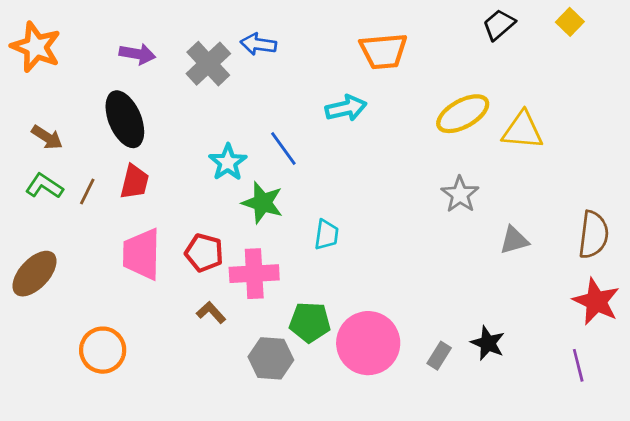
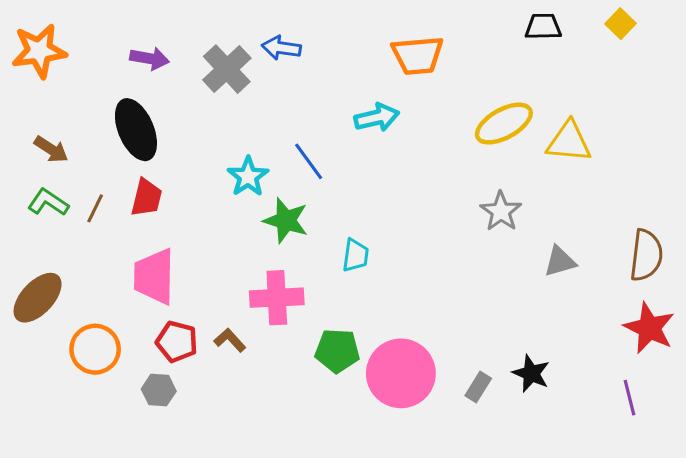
black trapezoid: (499, 25) -> (543, 27), turned 40
orange star: (36, 47) -> (39, 51), turned -30
red pentagon: (204, 253) -> (177, 342), moved
orange circle: (103, 350) -> (95, 349), moved
gray hexagon: (271, 358) -> (159, 390), moved, size x0.7

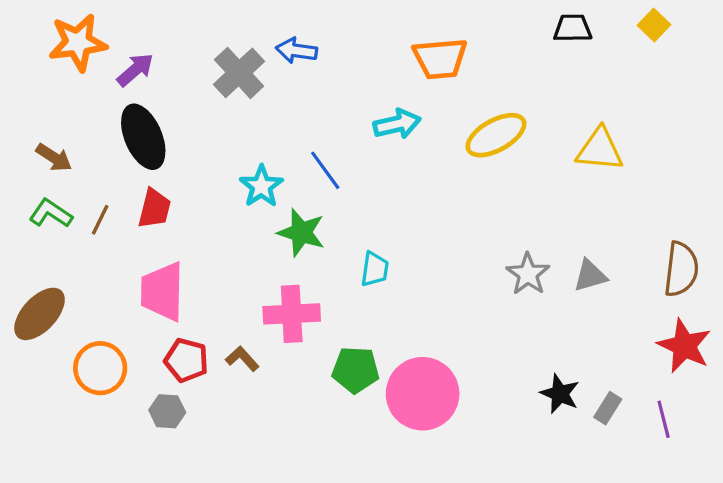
orange star: (39, 51) -> (78, 43), moved
purple arrow: (150, 58) -> (135, 70), moved, turned -51
yellow ellipse: (504, 124) -> (496, 135), moved
gray star: (501, 211) -> (528, 274), moved
gray rectangle: (478, 387) -> (608, 408), moved

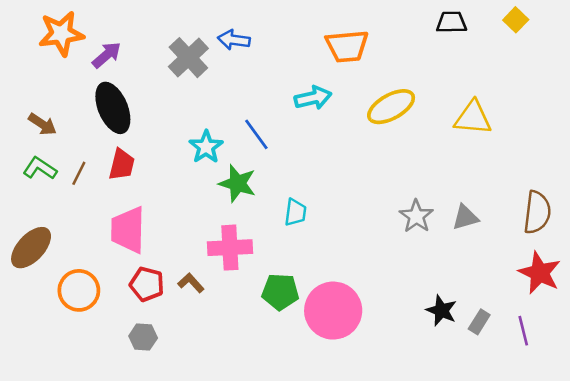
gray hexagon: (167, 411) -> (143, 337), moved

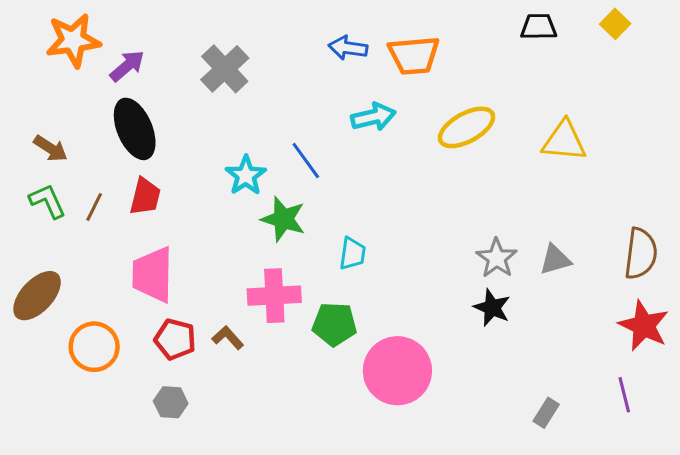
blue arrow: (234, 40) -> (348, 48), moved
green L-shape: (40, 168) -> (48, 201), turned 32
green pentagon: (280, 292) -> (334, 324), moved
black star: (441, 311) -> (492, 308), moved
gray rectangle: (479, 322) -> (546, 413), moved

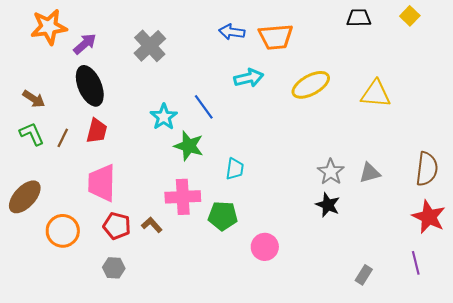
pink circle: (397, 371) -> (265, 247), size x0.6

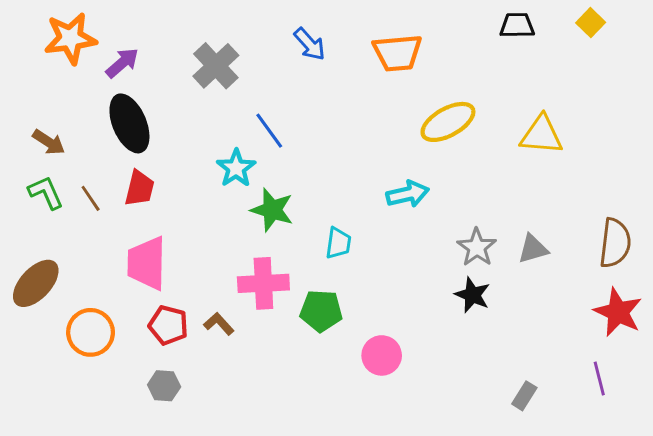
blue arrow: (232, 32) -> (310, 44), moved, turned -140
cyan arrow: (249, 78) -> (408, 194), moved
blue line: (204, 107) -> (269, 131), moved
brown line: (63, 138) -> (91, 198), turned -60

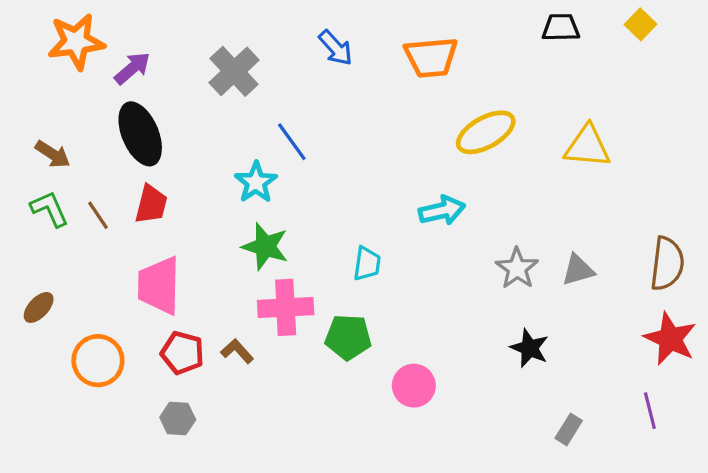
green star: (272, 210) -> (265, 246), moved
brown ellipse: (36, 283) -> (39, 307), size x0.6
black star: (472, 295) -> (530, 348), moved

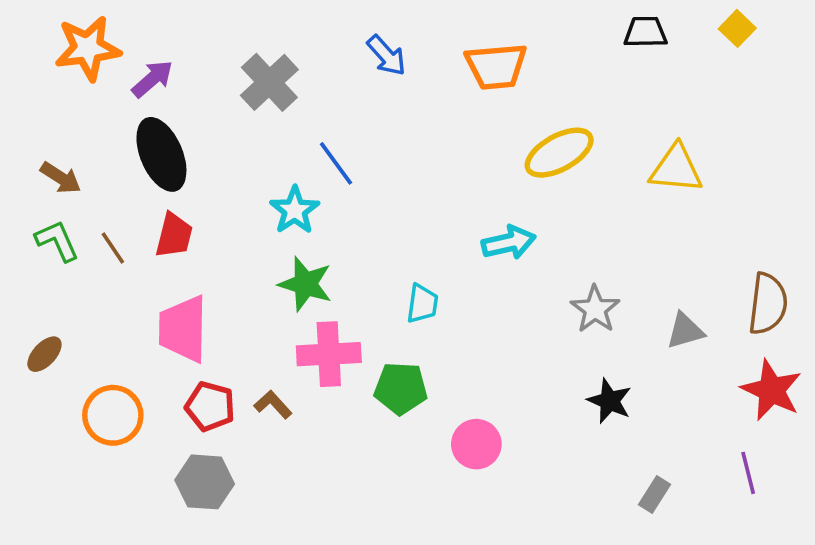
gray triangle: (578, 270) -> (685, 331), moved
gray hexagon: (178, 418) -> (205, 482), size x1.4

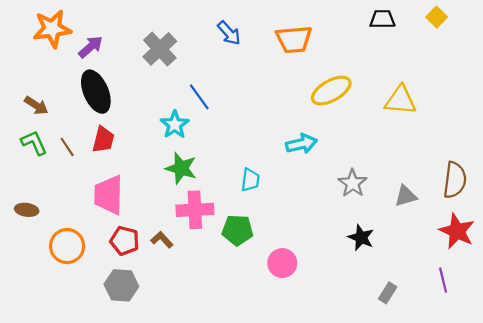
brown ellipse: (44, 354) -> (27, 210), turned 55

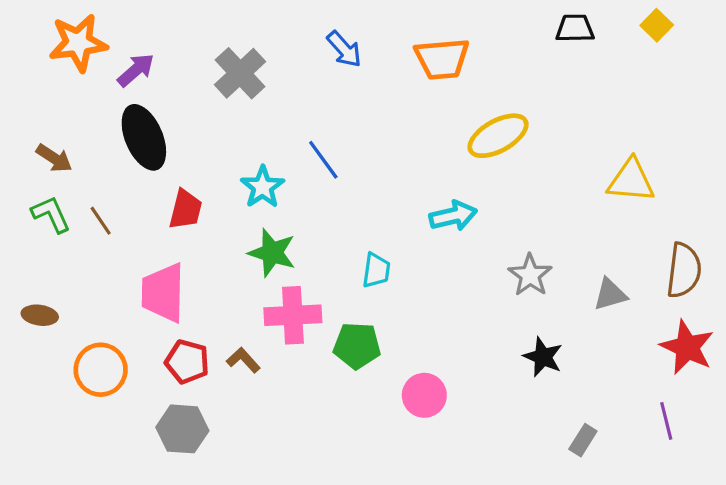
blue line: (199, 97) -> (323, 160), moved
yellow triangle: (400, 100) -> (631, 181), moved
red trapezoid: (103, 140) -> (186, 209), moved

